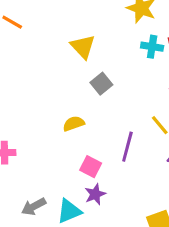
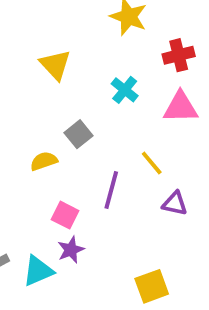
cyan cross: (152, 47) -> (125, 90), moved, turned 30
gray square: (101, 84) -> (78, 134), moved

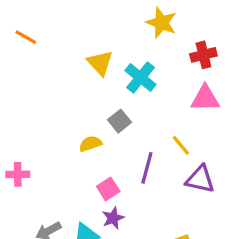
cyan cross: (125, 90) -> (140, 78), moved, size x1.4
purple triangle: (175, 203) -> (200, 179), size x1.4
pink square: (65, 215) -> (108, 189), turned 30

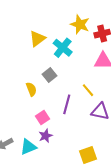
yellow star: (161, 23) -> (80, 24), moved
yellow triangle: (100, 63) -> (37, 39), turned 36
yellow semicircle: (90, 144) -> (31, 89), turned 88

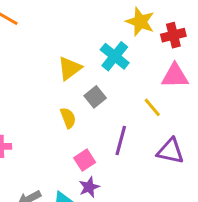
yellow triangle: (37, 39) -> (70, 68), moved
yellow line: (88, 90) -> (152, 107), moved

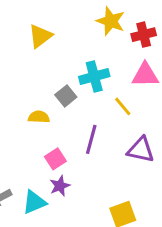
cyan cross: (115, 56) -> (94, 76), moved, turned 36
yellow triangle: (70, 68) -> (40, 36), moved
yellow semicircle: (68, 118) -> (39, 117), turned -66

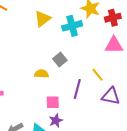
cyan cross: (94, 76) -> (72, 26), moved
yellow line: (123, 106) -> (98, 75), moved
pink square: (55, 159) -> (53, 102), turned 32

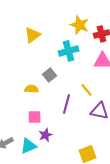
cyan cross: (72, 26) -> (69, 51), moved
pink square: (53, 102) -> (35, 117), moved

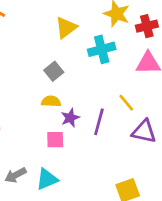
yellow triangle: (33, 35) -> (66, 27), moved
gray square: (50, 75) -> (54, 71), moved
purple star: (46, 135) -> (70, 118), moved

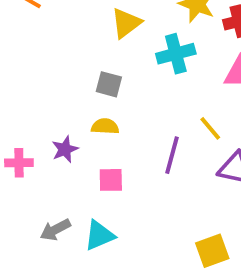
gray square: (54, 71) -> (109, 84), turned -36
purple star: (70, 118) -> (65, 149), moved

